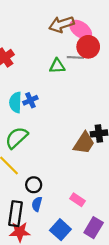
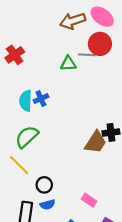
pink ellipse: (81, 30) -> (102, 17), moved
blue semicircle: (37, 204) -> (48, 205), turned -120

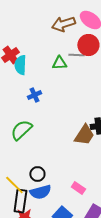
cyan semicircle: (26, 101) -> (20, 65), moved
yellow line: (19, 165) -> (14, 185), moved
blue semicircle: (48, 205) -> (40, 192), size x1.5

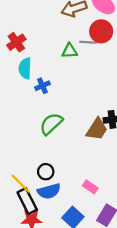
cyan semicircle: (20, 65) -> (25, 68), moved
green semicircle: (21, 130) -> (51, 124), moved
black rectangle: (20, 201) -> (27, 201), turned -35

